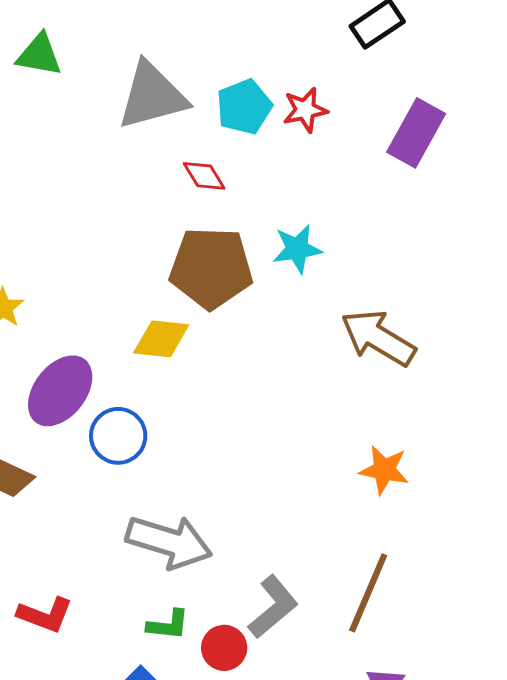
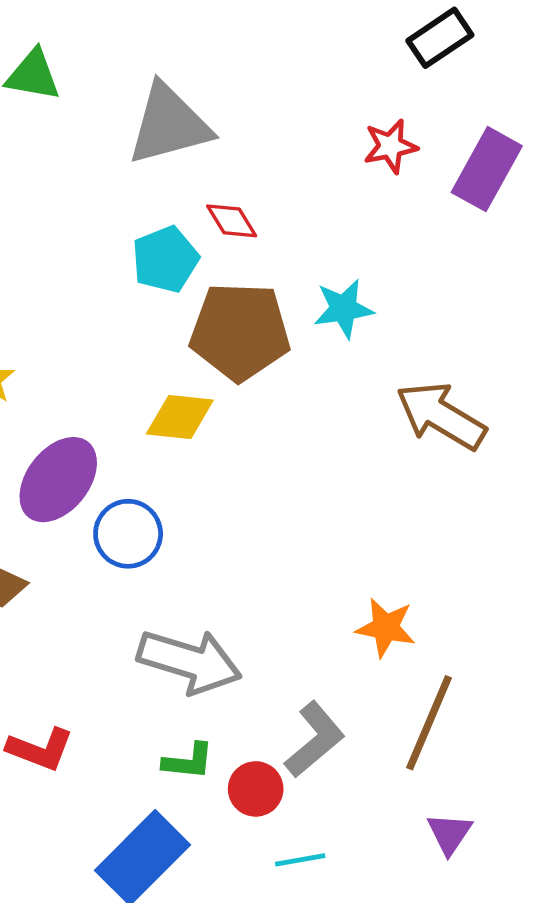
cyan pentagon: (244, 107) -> (165, 259), moved
red star: (305, 110) -> (390, 146), moved
orange star: (384, 470) -> (386, 628), moved

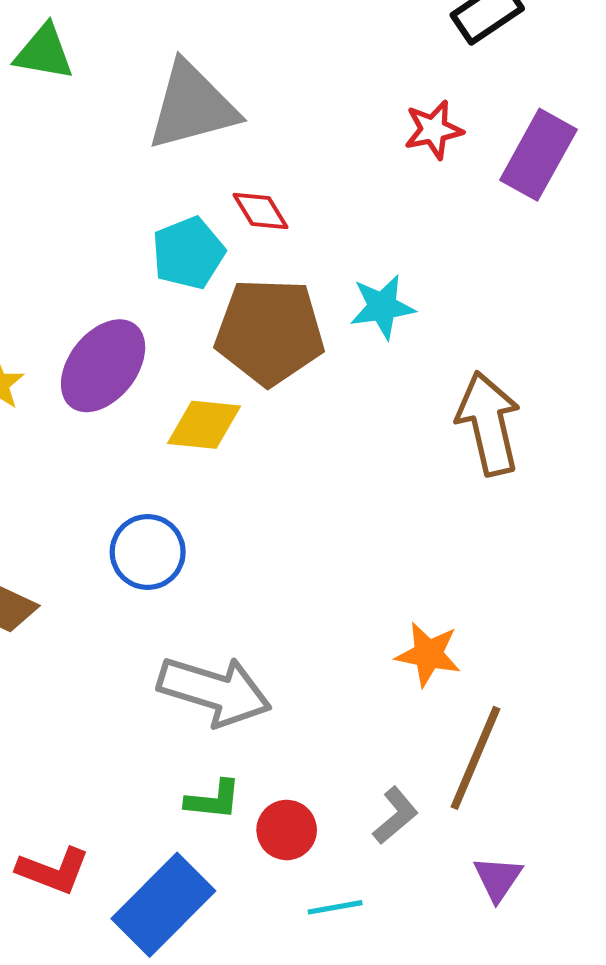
brown arrow: (441, 416) -> (489, 423), turned 46
purple ellipse: (58, 480) -> (103, 366), moved
gray L-shape: (315, 740) -> (395, 816), moved, size x0.7
red L-shape: (40, 749) -> (53, 871), moved

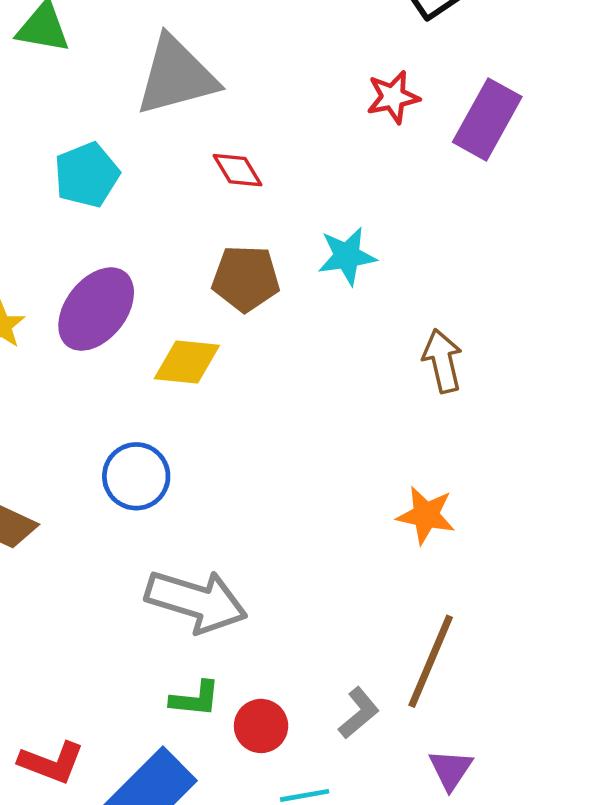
cyan pentagon: (188, 253) -> (87, 175), moved
brown pentagon: (270, 332) -> (246, 278), size x0.7
brown arrow: (489, 423) -> (442, 361), size x0.7
orange star: (428, 654) -> (426, 515), moved

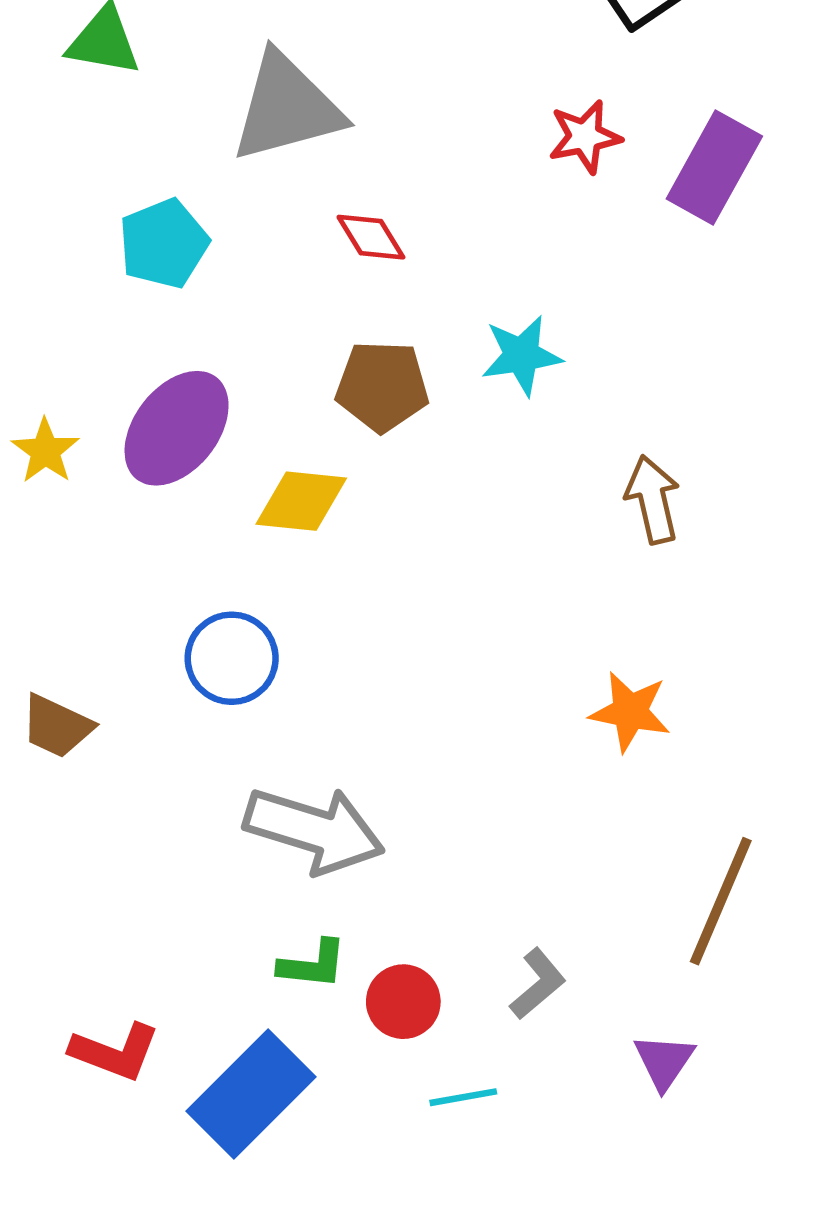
brown line: (431, 661) -> (721, 901), moved

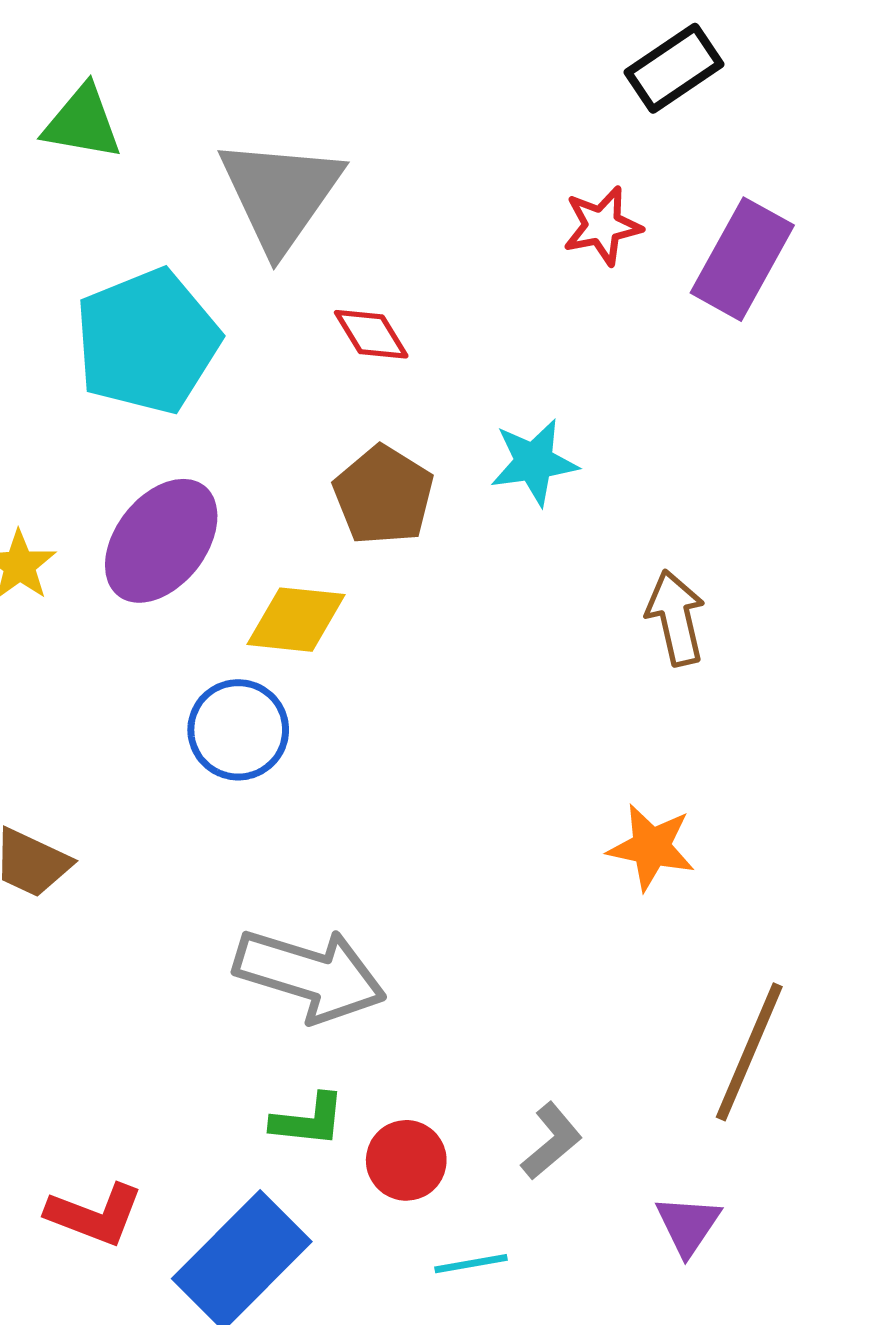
gray triangle: (287, 108) -> (280, 194), turned -40
cyan pentagon: (164, 244) -> (147, 341), size x1.5
brown pentagon: (382, 386) -> (383, 495), turned 30
blue circle: (232, 658) -> (238, 730), moved

